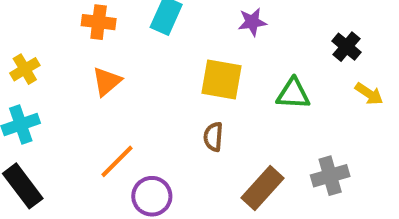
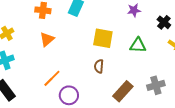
purple star: (252, 22) -> (134, 10), moved

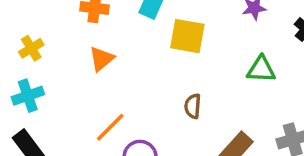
yellow square: (103, 38) -> (187, 36), moved

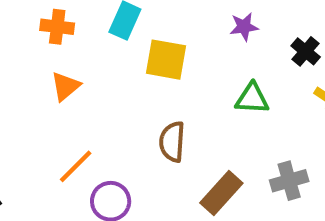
brown semicircle: (193, 106) -> (172, 142), size x1.4

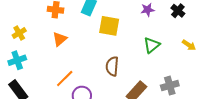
black cross: (306, 51) -> (178, 11), moved
green triangle: (252, 99) -> (152, 45), turned -42

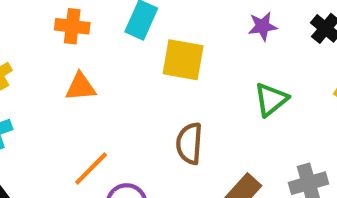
orange triangle: (60, 39) -> (81, 87), turned 35

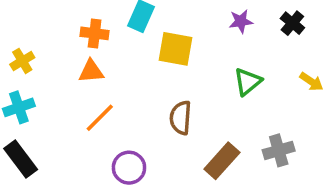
orange cross: (72, 26) -> (95, 33), moved
orange line: (91, 169) -> (100, 118), moved

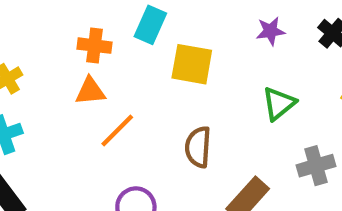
orange line: (100, 118) -> (117, 130), moved
gray cross: (279, 150) -> (316, 166), moved

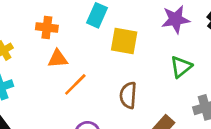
purple star: (270, 31) -> (176, 19), size x1.5
orange cross: (94, 46) -> (47, 28), moved

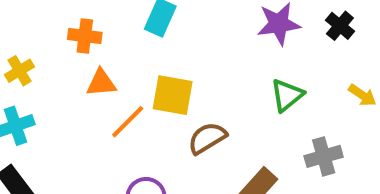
yellow square: (124, 41) -> (173, 95), moved
brown semicircle: (128, 95) -> (207, 138), turned 55

